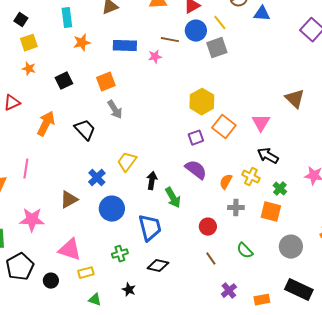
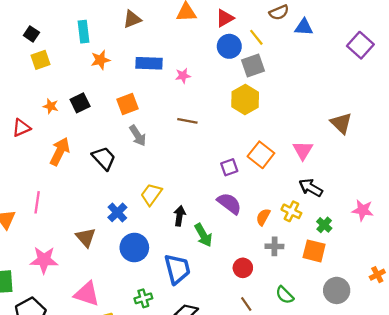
brown line: (170, 40) -> (187, 121), moved
orange star: (29, 69) -> (51, 106), moved
yellow hexagon: (202, 102) -> (245, 99), moved
brown triangle: (69, 200) -> (86, 237), turned -42

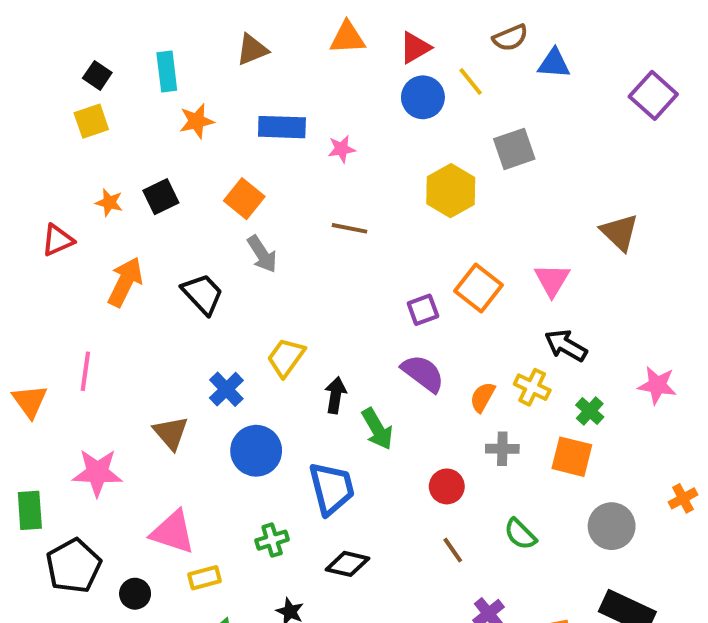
black square: (31, 34) -> (97, 75), moved
gray square: (253, 66) -> (514, 149), moved
orange square: (128, 104) -> (244, 199), turned -30

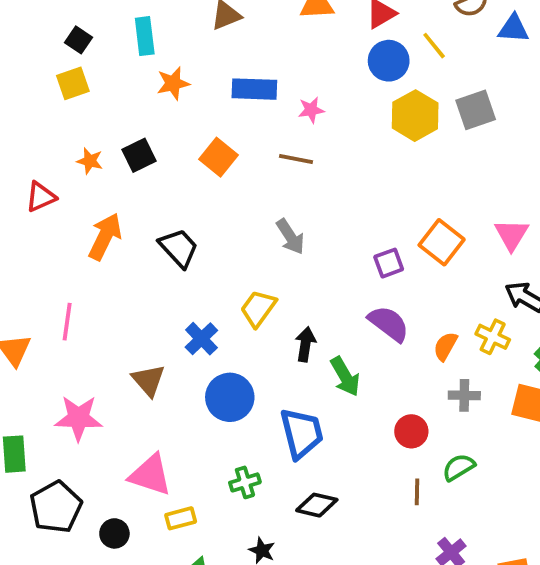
yellow hexagon: (451, 191) -> (415, 116), moved
brown line: (349, 228) -> (296, 159), moved
gray arrow: (262, 254) -> (290, 237), moved
green semicircle: (520, 534) -> (459, 467), moved, turned 104
brown line: (453, 550) -> (417, 492), turned 36

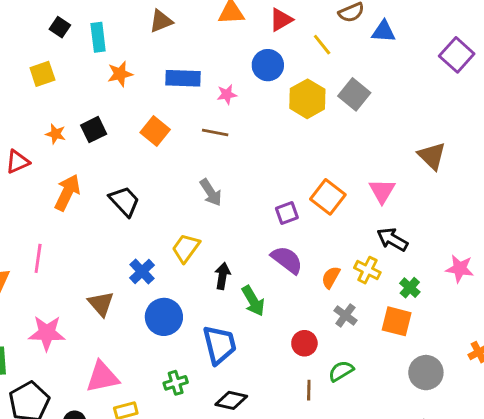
black square: (79, 40) -> (60, 27), moved
blue circle: (389, 61) -> (268, 65), moved
gray square: (476, 110) -> (354, 94), turned -32
gray cross: (464, 395) -> (345, 315), turned 35
pink triangle: (150, 475) -> (102, 377), turned -30

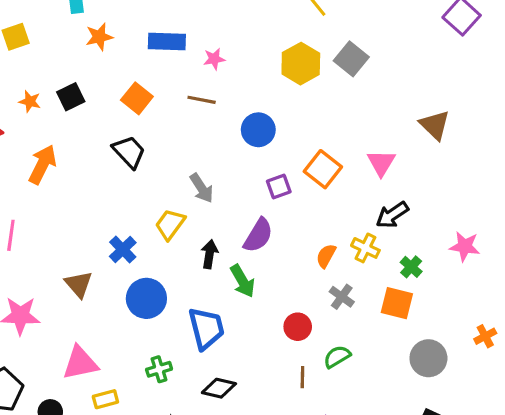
blue circle: (268, 65) -> (258, 130), moved
gray arrow: (211, 192) -> (202, 188), moved
black trapezoid: (124, 201) -> (129, 152), moved
black arrow: (392, 239) -> (392, 215), turned -64
purple semicircle: (287, 260) -> (258, 235), moved, turned 84

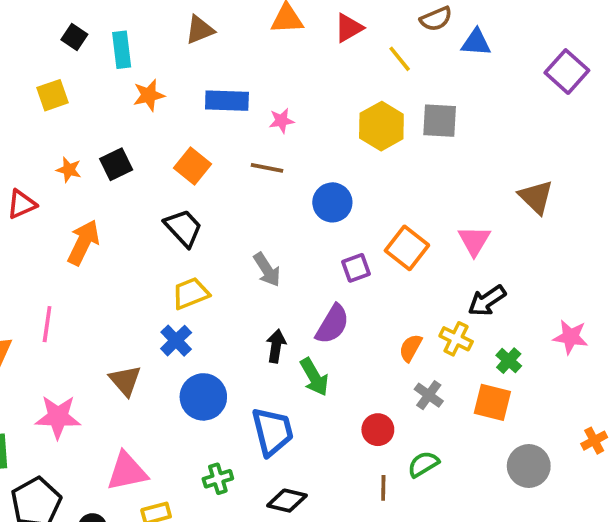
gray square: (351, 59) -> (440, 121), turned -36
yellow trapezoid: (170, 224) -> (191, 293), moved, turned 32

